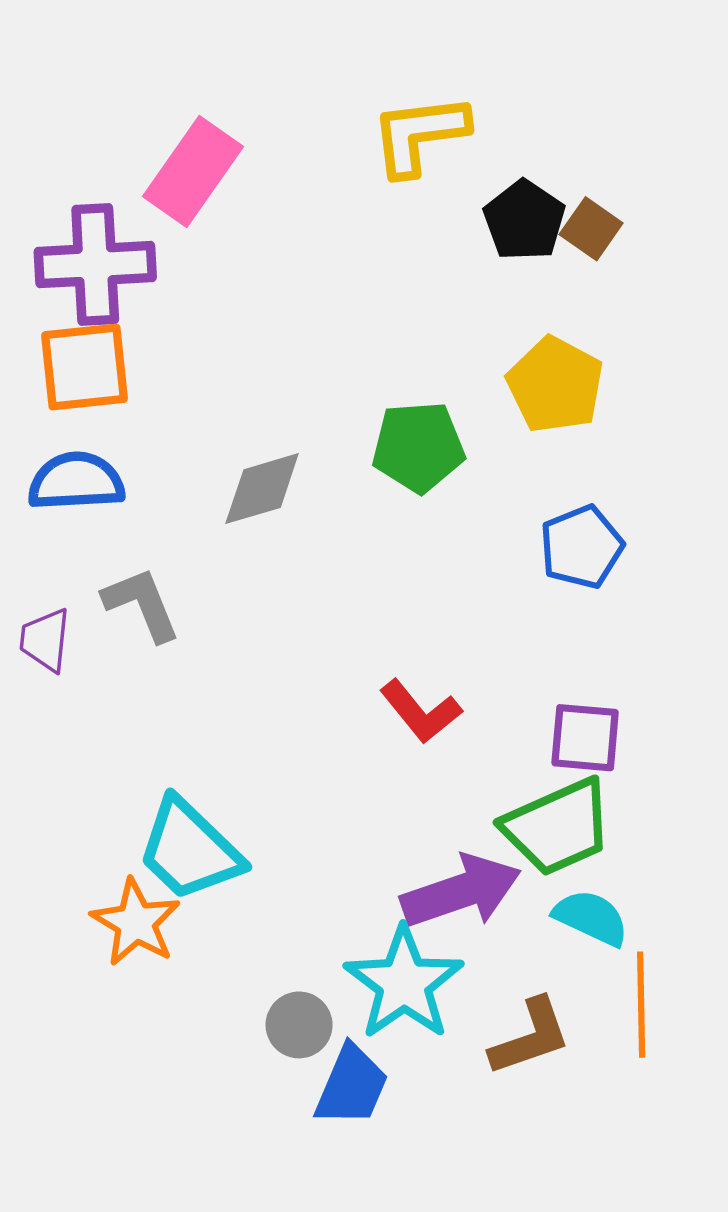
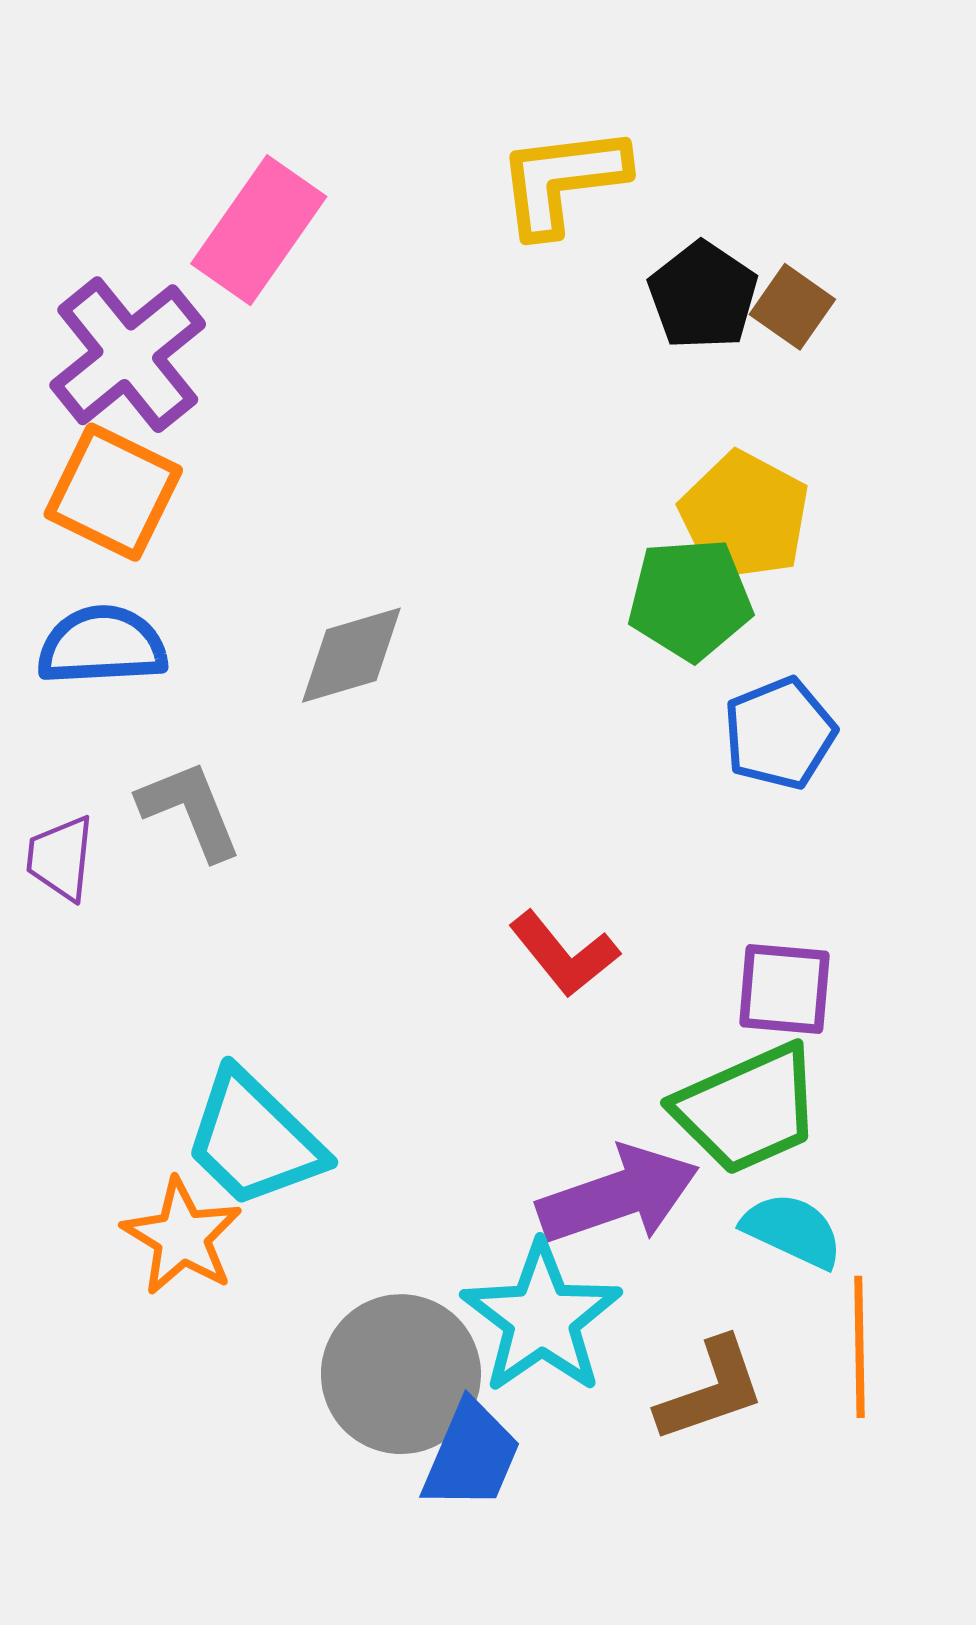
purple cross: (95, 265) -> (128, 355), turned -36
orange square: (84, 367) -> (113, 492), turned 32
green pentagon: (418, 447) -> (690, 599), moved
gray circle: (299, 1025) -> (401, 1374), size x1.8

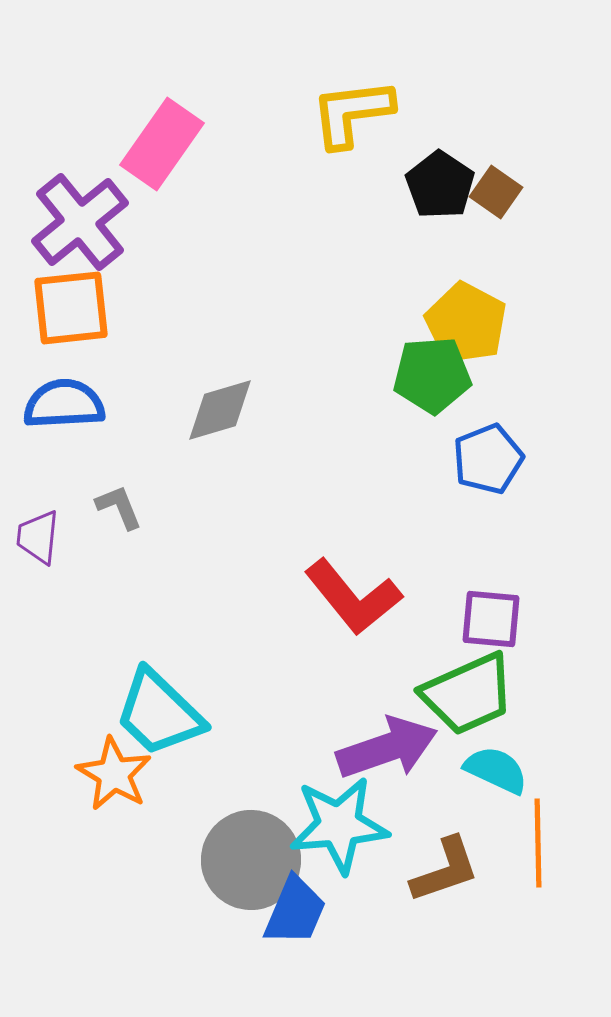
orange square: (113, 492) -> (71, 308), turned -32
gray L-shape: (190, 810) -> (119, 507), size x0.7
red L-shape: (564, 954) -> (353, 597), size x1.4
cyan star: (542, 1318) -> (339, 825), turned 30

